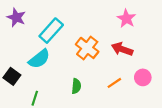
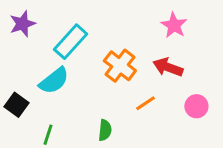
purple star: (16, 17) -> (22, 24), turned 30
orange line: (114, 83) -> (145, 103), moved
green semicircle: (76, 86) -> (105, 130), moved

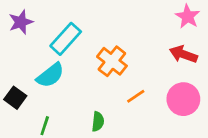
pink star: (174, 25) -> (188, 16), moved
red arrow: (168, 67) -> (183, 54), moved
pink circle: (196, 106) -> (183, 99), size x1.5

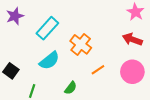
cyan semicircle: (50, 75) -> (49, 61), moved
green semicircle: (98, 122) -> (71, 88), turned 32

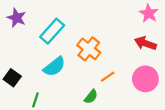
purple star: (15, 16) -> (17, 18), turned -30
green semicircle: (71, 88) -> (91, 97), moved

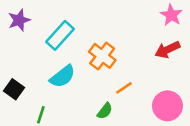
purple star: (17, 18) -> (19, 20), turned 30
red arrow: (145, 43) -> (167, 50), turned -45
pink circle: (145, 79) -> (167, 106), moved

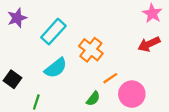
pink circle: (167, 106) -> (132, 94), moved

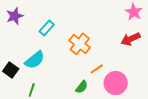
cyan rectangle: (53, 32) -> (47, 28), size x0.7
cyan semicircle: (56, 68) -> (35, 60), moved

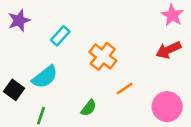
pink circle: (116, 83) -> (167, 107), moved
green semicircle: (82, 87) -> (89, 108), moved

